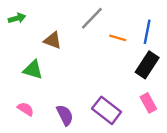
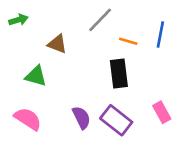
black rectangle: (147, 65) -> (119, 73), moved, turned -40
pink semicircle: (26, 109) -> (28, 119), size x1.5
purple semicircle: (65, 115) -> (81, 118), moved

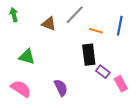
green arrow: (18, 20) -> (14, 15), turned -88
brown triangle: (57, 44) -> (49, 24), moved
purple rectangle: (116, 120) -> (103, 72), moved, size x0.6

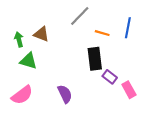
green arrow: (14, 15) -> (19, 39), moved
brown triangle: (49, 24) -> (41, 34), moved
pink semicircle: (21, 89) -> (22, 95), turned 110

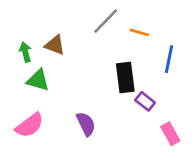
blue line: (128, 28) -> (169, 59), moved
orange line: (102, 33) -> (139, 32), moved
pink rectangle: (129, 90) -> (170, 134), moved

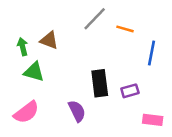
black rectangle: (125, 77) -> (100, 83), moved
purple rectangle: (145, 101) -> (130, 91), turned -54
pink rectangle: (170, 134) -> (153, 120), turned -54

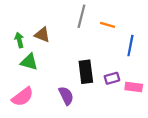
gray line: (95, 19) -> (81, 16), turned -30
pink rectangle: (153, 120) -> (134, 87), moved

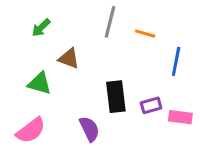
brown triangle: (42, 35) -> (69, 58), moved
green arrow: (19, 40) -> (41, 28), moved, turned -120

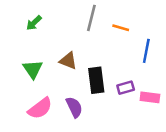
brown triangle: (69, 58) -> (68, 61), moved
green triangle: (40, 83) -> (33, 69), turned 40
pink semicircle: (31, 130) -> (40, 108), moved

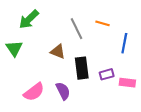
gray line: (91, 18) -> (77, 29), moved, turned -40
green arrow: (34, 23) -> (29, 19), size x1.5
green triangle: (33, 69) -> (14, 48), moved

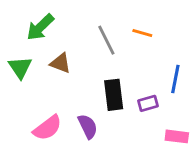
blue line: (124, 43) -> (175, 79), moved
brown triangle: (58, 52) -> (60, 63), moved
pink rectangle: (127, 83) -> (177, 136), moved

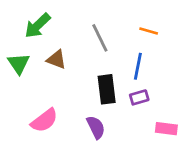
orange line: (142, 33) -> (149, 31), moved
blue line: (175, 79) -> (138, 66), moved
purple semicircle: (88, 126) -> (96, 127), moved

